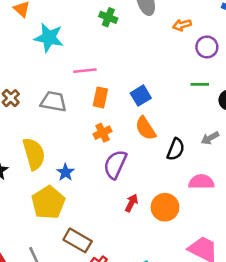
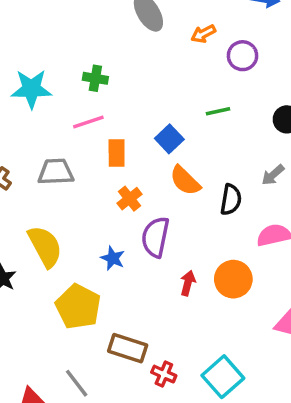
green cross: (108, 17) -> (95, 78), moved
green line: (200, 84) -> (218, 111), moved
blue star: (65, 172) -> (113, 258), moved

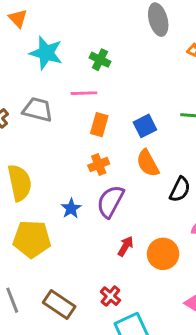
gray trapezoid: (56, 172) -> (38, 110), moved
yellow pentagon: (78, 307) -> (32, 239), turned 30
brown rectangle: (128, 348) -> (59, 305), moved
red cross: (164, 374) -> (110, 296), moved

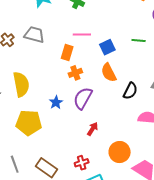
pink line: (84, 93) -> (82, 34), moved
orange rectangle: (99, 125) -> (67, 53), moved
orange circle: (163, 254) -> (120, 152), moved
red cross: (110, 296) -> (82, 163), turned 32

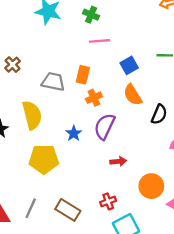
pink line: (82, 34) -> (99, 41), moved
gray trapezoid: (34, 35) -> (53, 82), moved
red arrow: (93, 129) -> (118, 161), turned 56
gray line: (15, 164) -> (31, 208), turned 48

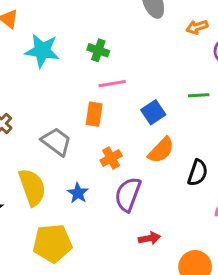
orange rectangle: (83, 75) -> (94, 114), moved
gray trapezoid: (53, 82) -> (56, 142), turned 30
orange semicircle: (133, 95) -> (161, 150), turned -100
blue star: (74, 133) -> (78, 193), moved

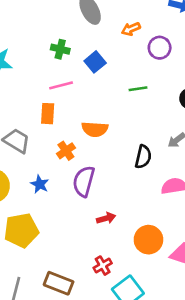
green cross: (98, 50) -> (60, 49), moved
blue square: (153, 112) -> (95, 62), moved
orange semicircle: (161, 150) -> (95, 129), moved, turned 55

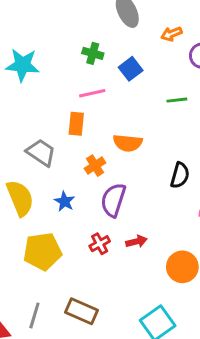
red cross: (103, 266) -> (100, 244), moved

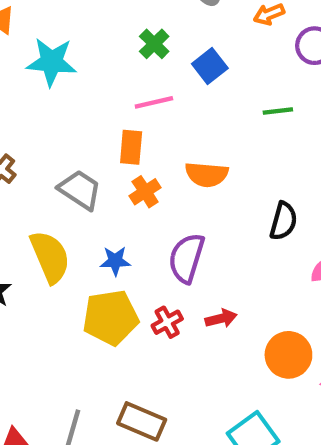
green cross: (93, 53) -> (154, 44), turned 30
orange cross: (95, 166) -> (145, 192), moved
blue star: (65, 201) -> (115, 261), turned -30
yellow pentagon: (42, 251) -> (111, 318), moved

